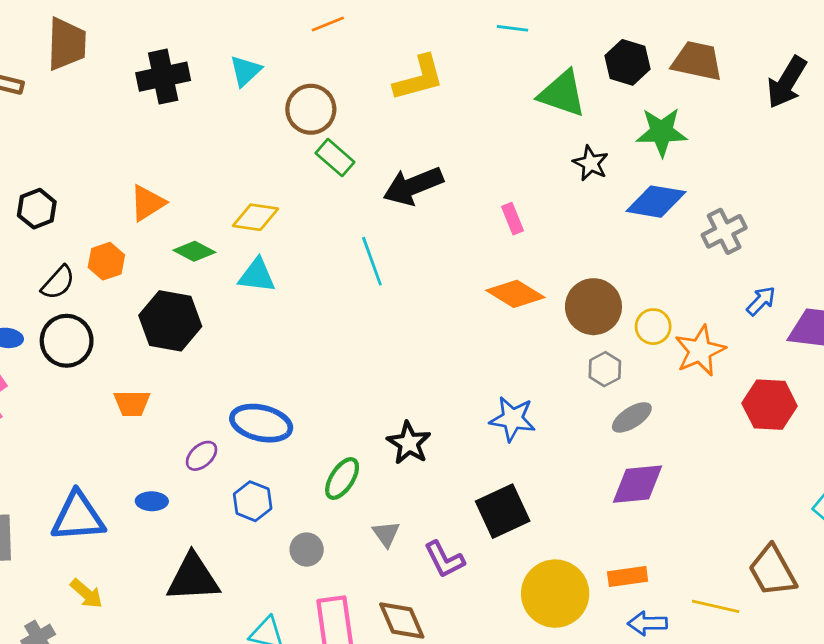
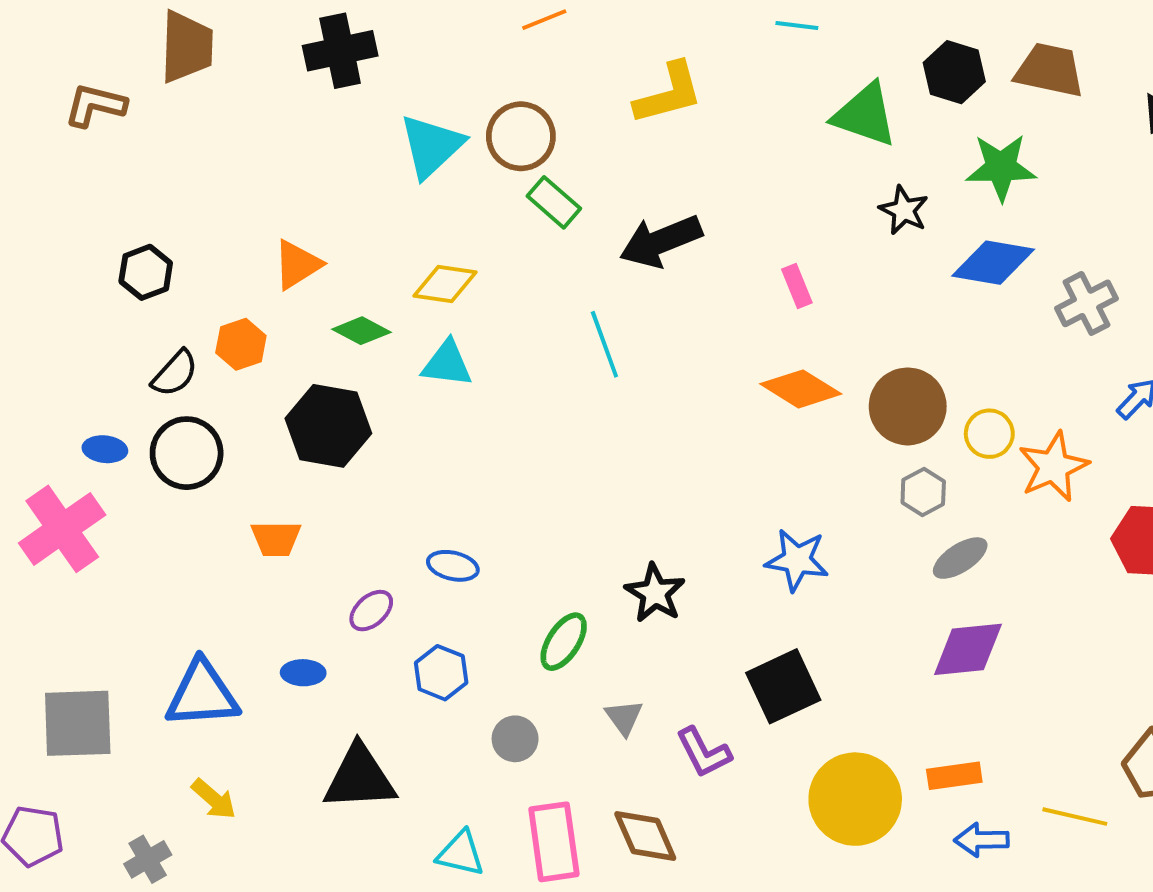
cyan triangle: (246, 71) -> (431, 146), moved, size x1.5
black cross: (163, 77) -> (340, 51), moved
blue ellipse: (261, 423) -> (453, 566), size x0.6

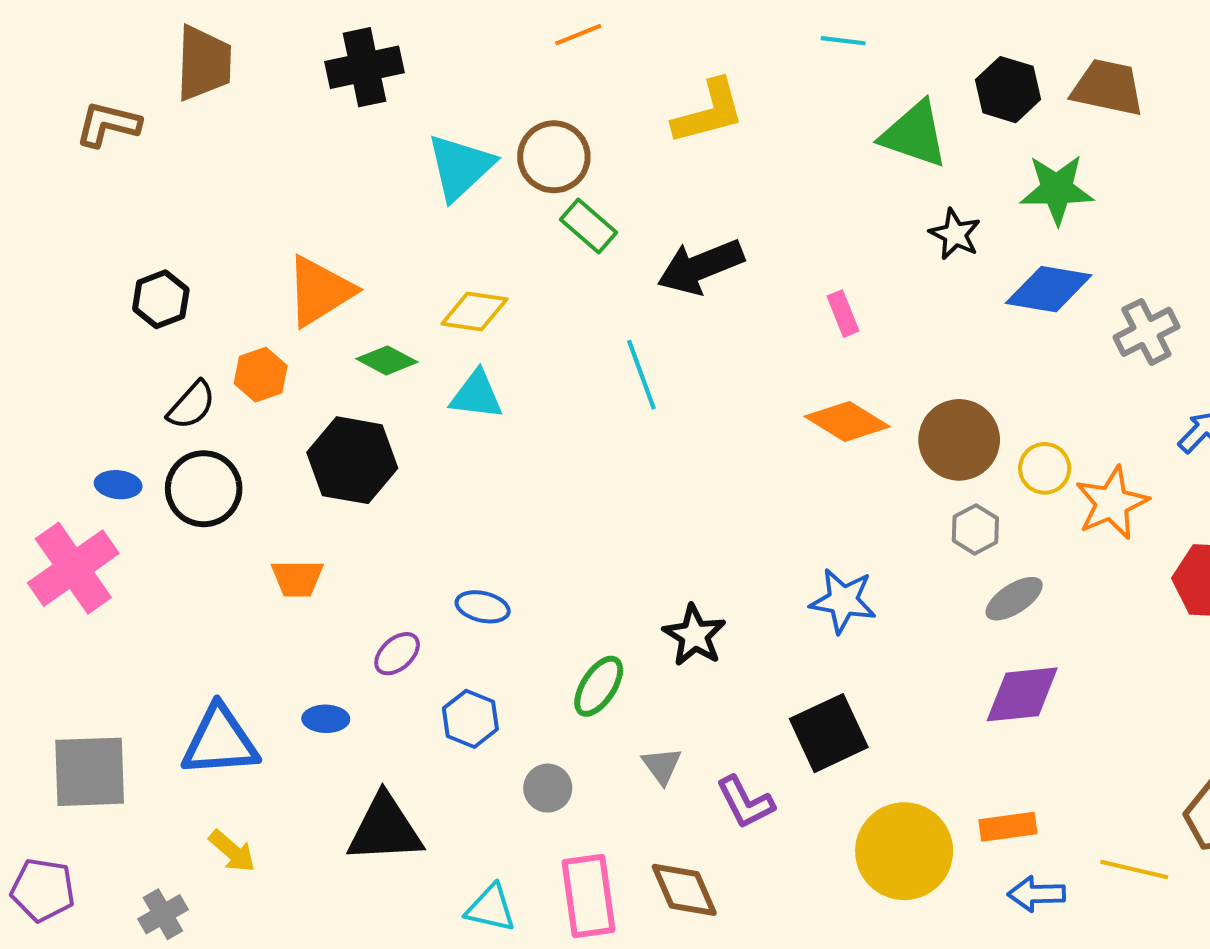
orange triangle: (297, 265) -> (320, 291), size x1.4

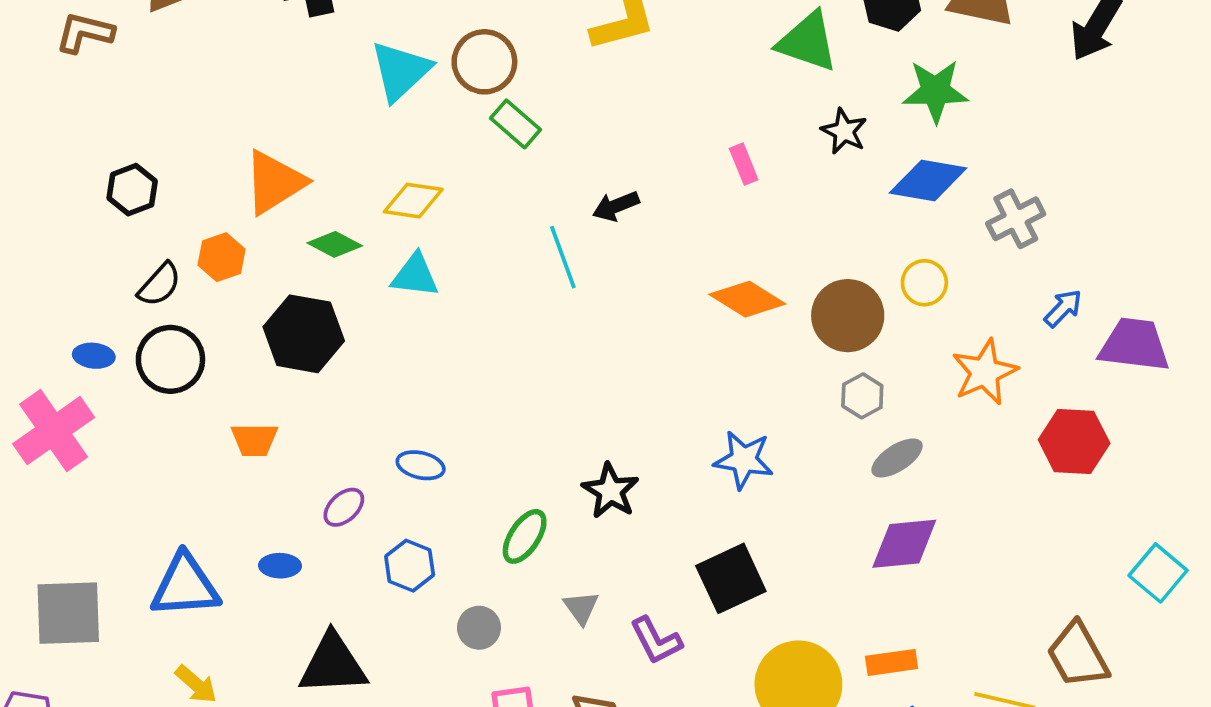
black arrow: (700, 267) -> (616, 206), moved, size x0.6
pink rectangle: (843, 314) -> (744, 164), moved
yellow circle: (1045, 468) -> (924, 283), moved

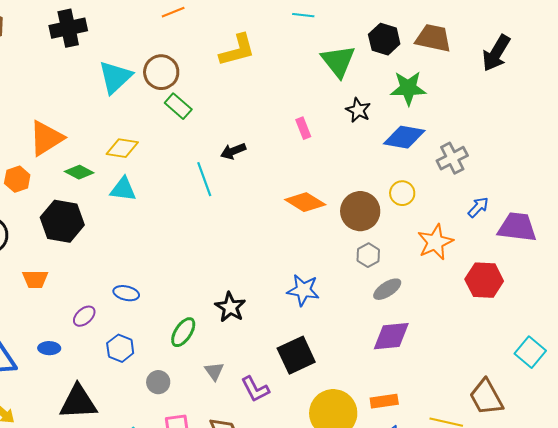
green triangle: (808, 42) -> (338, 61), turned 33

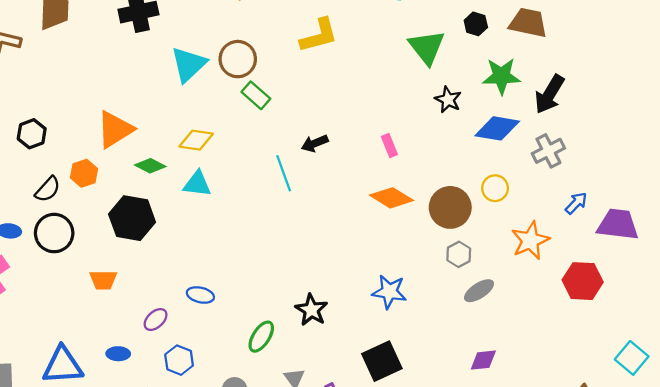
black hexagon: (384, 39) -> (476, 24), size x0.7
black arrow: (496, 53) -> (549, 94), moved
pink rectangle: (303, 128) -> (389, 146), moved
purple diamond: (391, 336) -> (483, 360), moved, size x0.7
blue hexagon: (120, 348) -> (179, 360), moved

